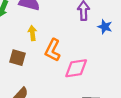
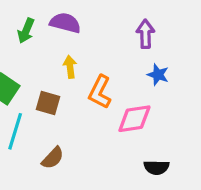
blue star: (105, 27) -> (158, 75), moved

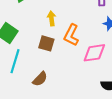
brown square: (48, 103) -> (46, 43), moved

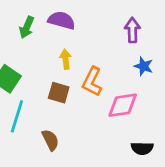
brown semicircle: (40, 79) -> (50, 140), turned -70

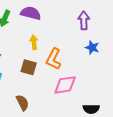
pink diamond: (123, 105) -> (65, 85), moved

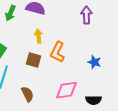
blue star: (92, 48) -> (94, 62), moved
pink diamond: (65, 85) -> (66, 90), moved

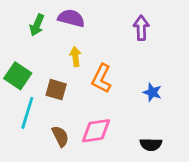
brown square: (33, 60) -> (56, 90), moved
pink diamond: (66, 90) -> (96, 131), moved

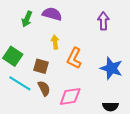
blue star: (152, 92) -> (111, 68), size x1.6
cyan line: (27, 113) -> (20, 83), turned -75
brown semicircle: (60, 136) -> (44, 88), moved

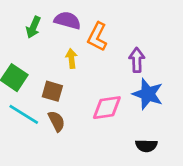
purple arrow: (103, 21) -> (137, 60), moved
orange L-shape: (74, 58) -> (97, 37), moved
pink diamond: (70, 96) -> (107, 108), moved

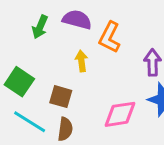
brown semicircle: (56, 121) -> (65, 129), turned 35

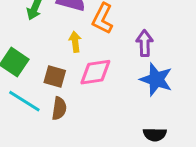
pink diamond: (120, 114) -> (95, 72), moved

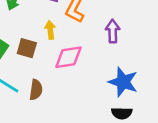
brown square: (55, 77) -> (27, 48), moved
blue star: (156, 79) -> (123, 82), moved

